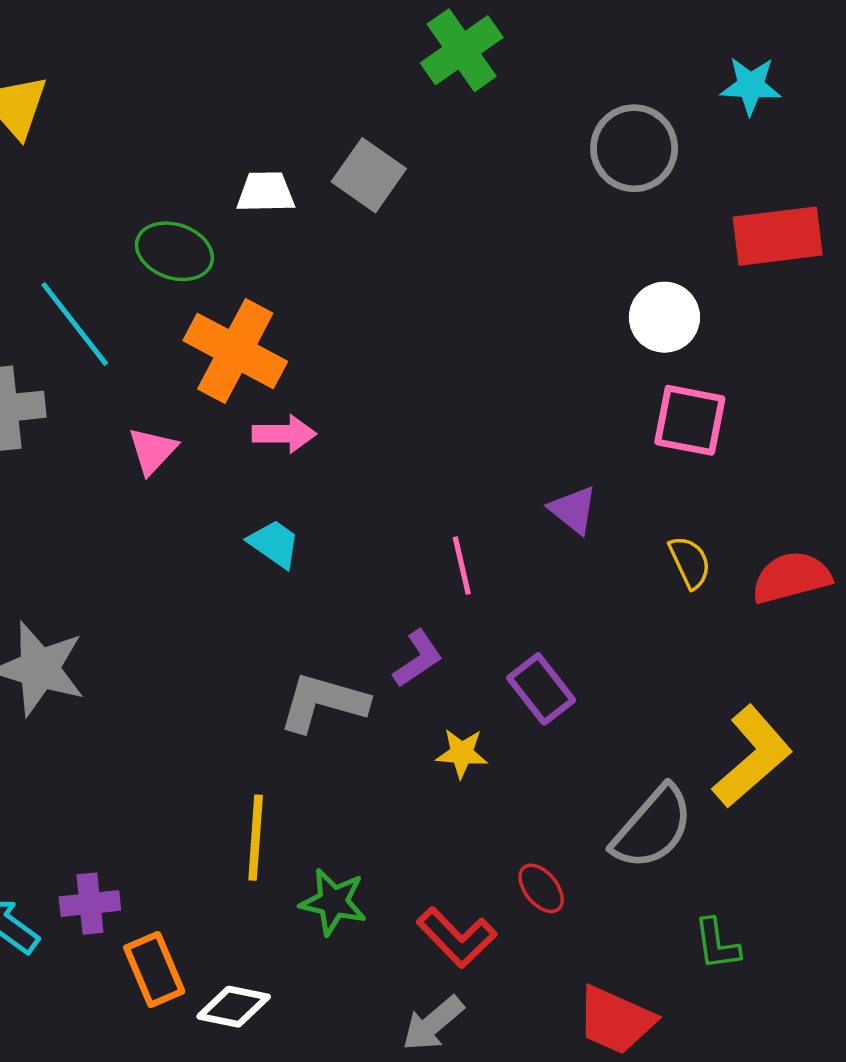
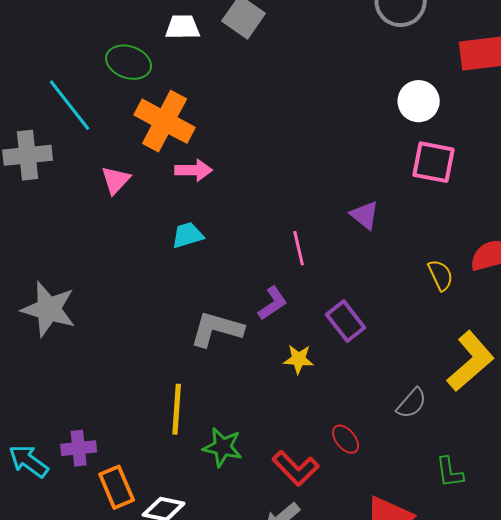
cyan trapezoid: (274, 544) -> (188, 235), turned -52
yellow semicircle: (690, 562) -> (441, 275), moved
gray semicircle: (653, 828) -> (412, 403), size x0.6

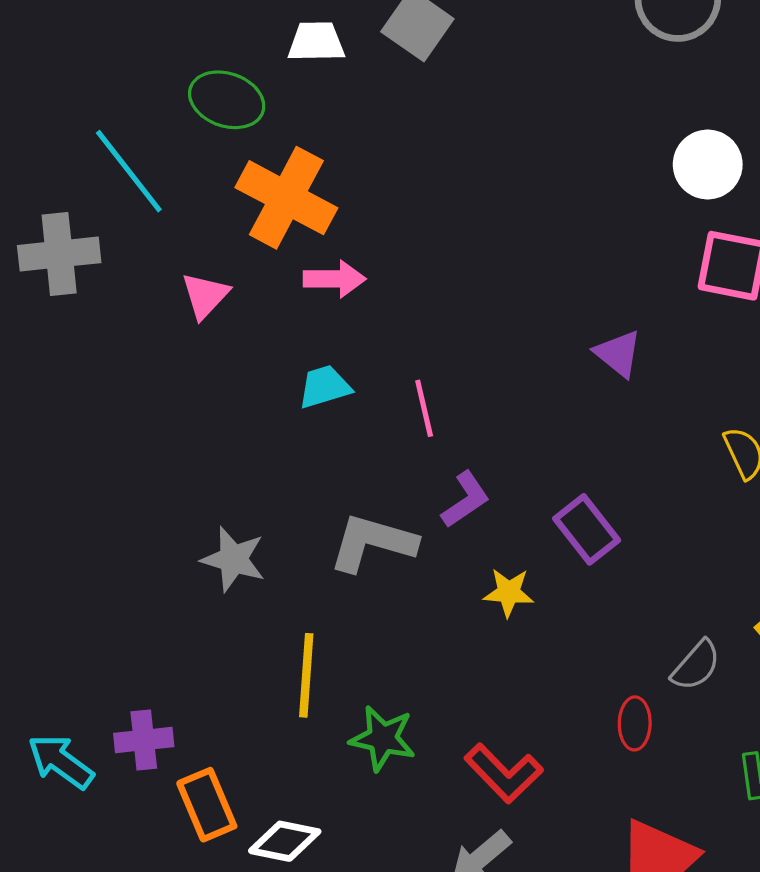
pink line: (299, 248) -> (424, 408), moved
gray star: (49, 309) -> (233, 559), moved, size x0.7
red ellipse: (346, 439) -> (635, 723), moved, turned 40

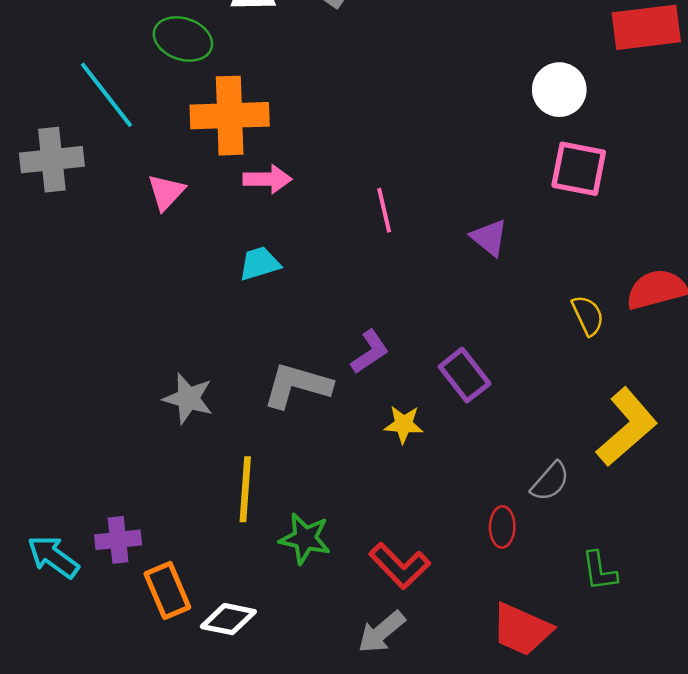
orange cross: (286, 198) -> (230, 116), turned -30
pink line: (424, 408) -> (384, 210), moved

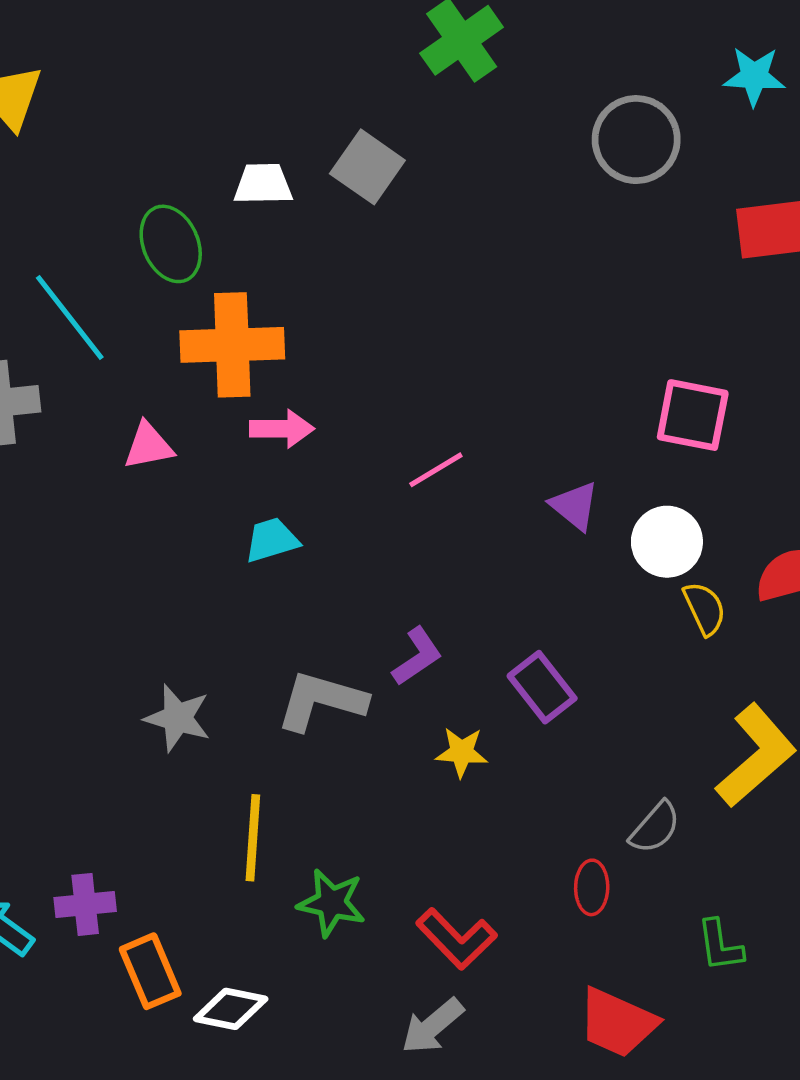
green ellipse: (183, 39) -> (171, 244), turned 48
white circle: (559, 90) -> (667, 542), moved
pink triangle: (166, 192) -> (148, 446), turned 36
pink line: (384, 210) -> (436, 470), turned 72

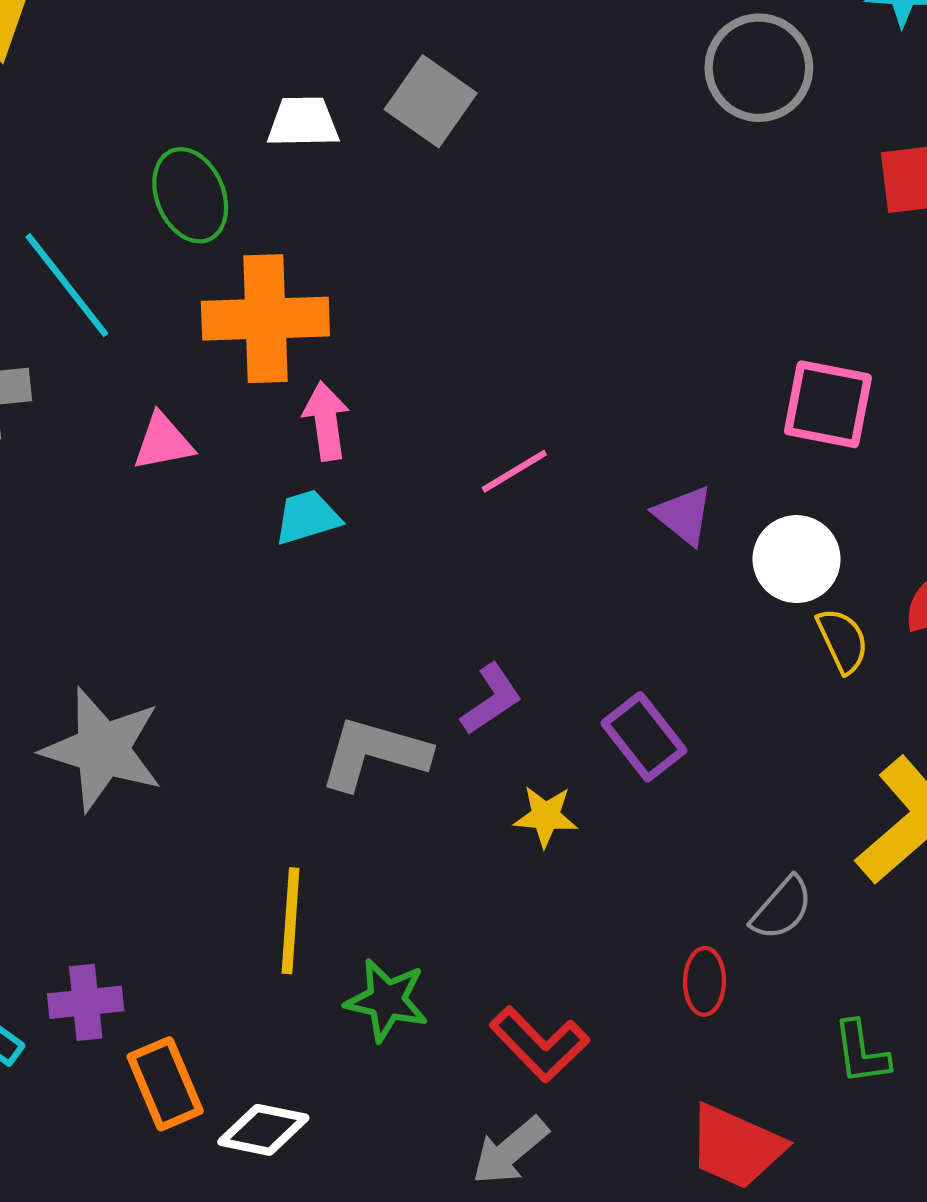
pink arrow: (282, 429) -> (326, 421), turned -98
cyan trapezoid: (272, 540) -> (307, 517), moved
gray star: (178, 718) -> (102, 749), moved, size x1.5

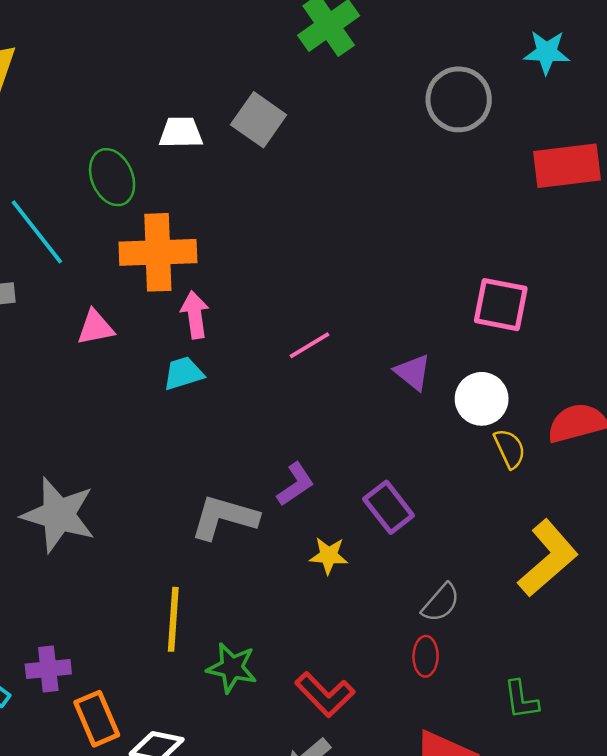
gray semicircle: (782, 908) -> (441, 603), moved

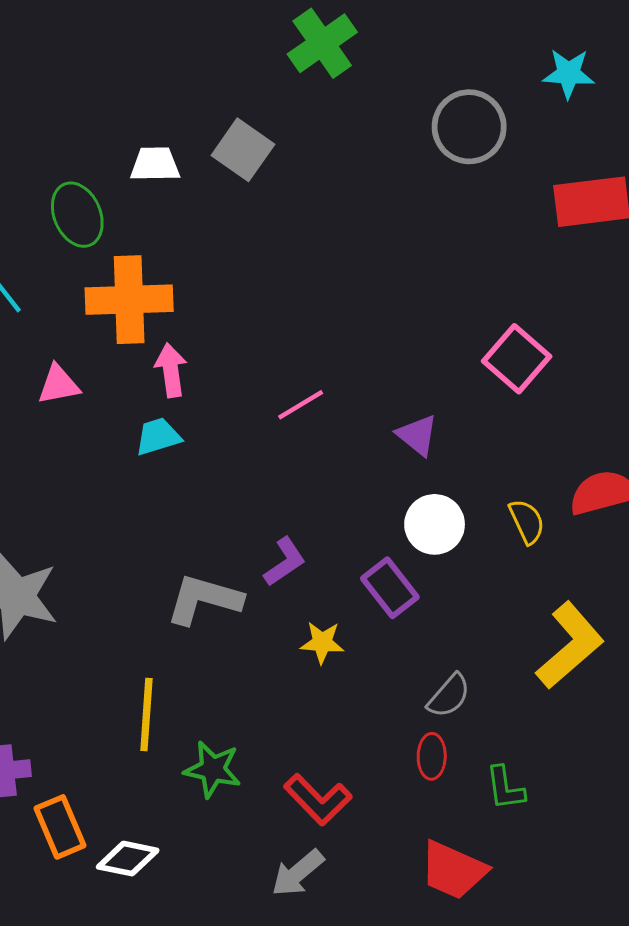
pink square: (501, 305) -> (517, 359), turned 30
white circle: (482, 399) -> (435, 524), moved
green L-shape: (521, 700) -> (505, 788), moved

